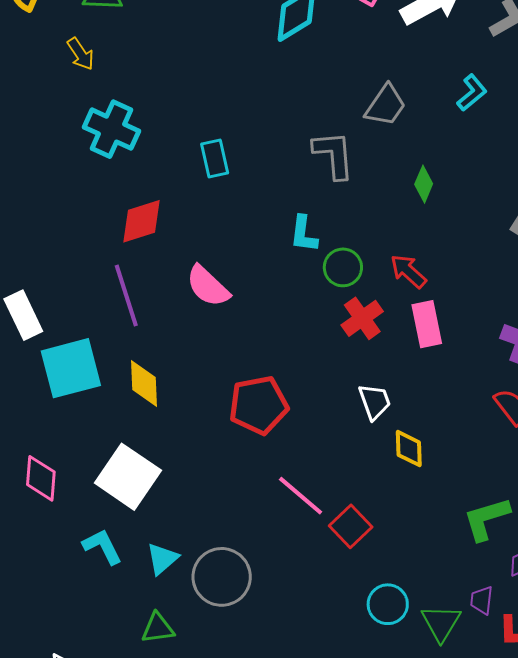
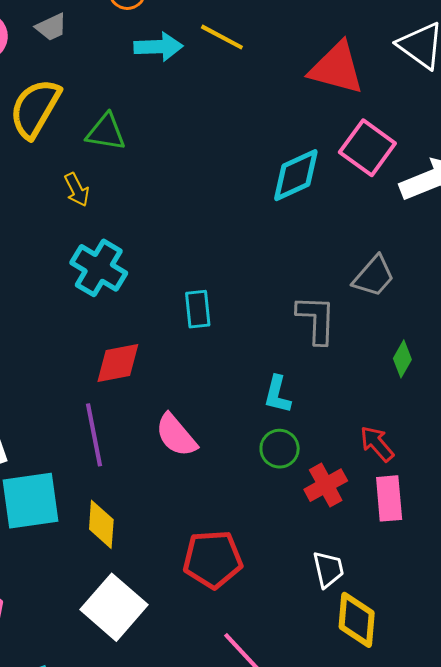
green circle: (343, 267) -> (280, 449), moved
yellow diamond: (409, 449) -> (357, 620), size x1.4
white square: (128, 477) -> (114, 607), moved

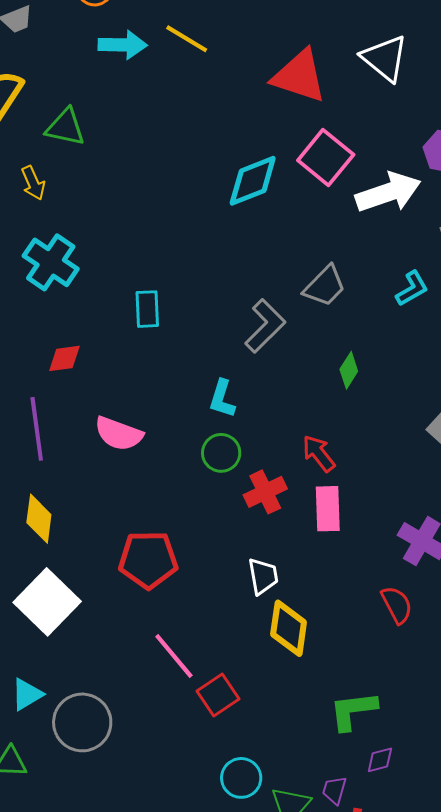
gray L-shape: (316, 319) -> (265, 326), turned 40
red diamond: (118, 363) -> (64, 358), size x0.7
pink semicircle: (176, 435) -> (119, 434), turned -33

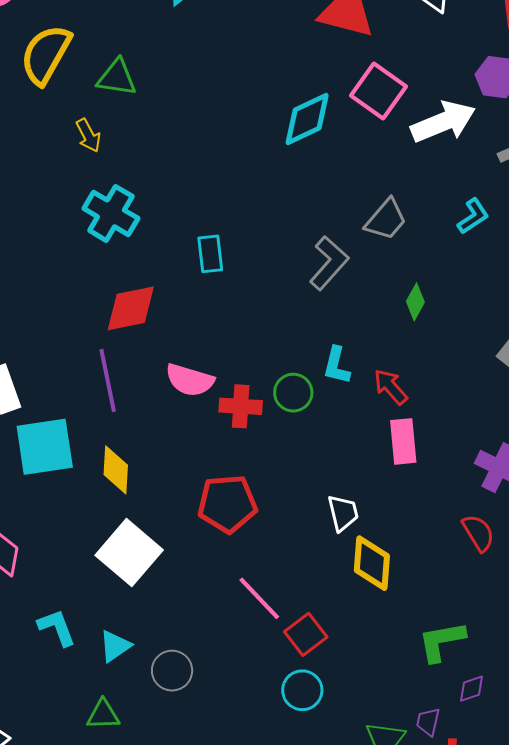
red diamond: (64, 358) -> (131, 308), size x1.6
cyan L-shape: (222, 399) -> (336, 365), moved
red cross: (265, 492) -> (241, 406), moved, turned 33
gray circle: (82, 722) -> (172, 671), size x0.7
cyan circle: (241, 778) -> (302, 690), moved

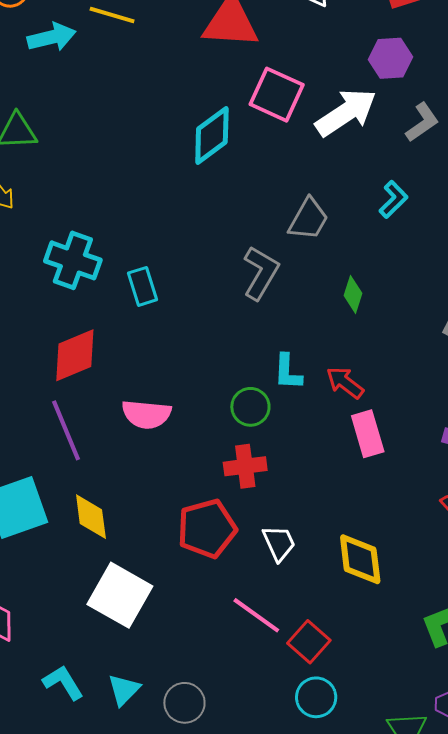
cyan cross: (111, 213) -> (73, 260), moved
red cross: (241, 406) -> (245, 466), moved
white trapezoid: (343, 513) -> (279, 543), moved

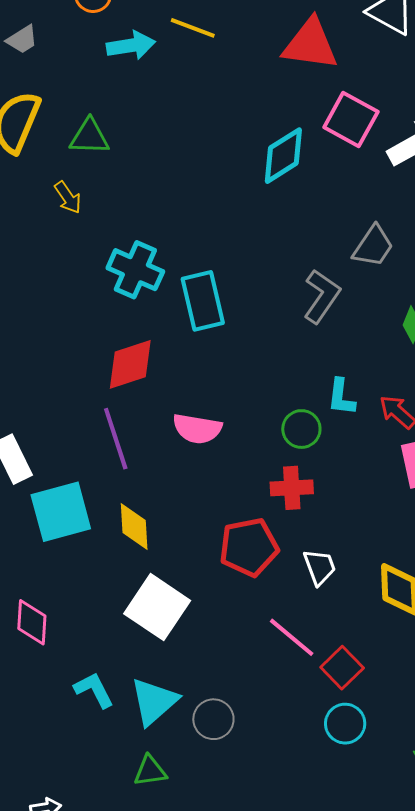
cyan rectangle: (142, 286) -> (203, 301), size x1.5
cyan triangle: (124, 690) -> (154, 702), size x1.5

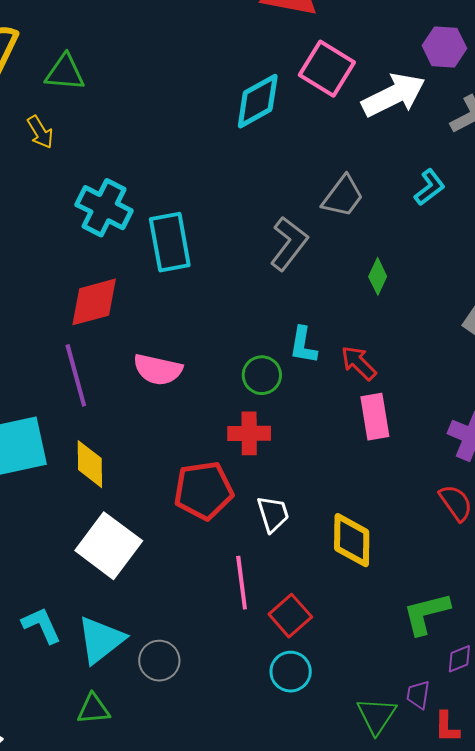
pink line: (292, 637) -> (242, 583), turned 40

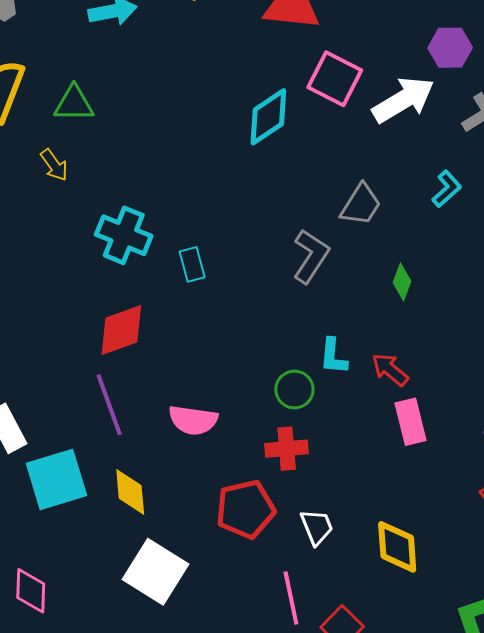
cyan rectangle: (170, 242) -> (192, 264), size x0.6
pink semicircle: (158, 370) -> (193, 420), moved

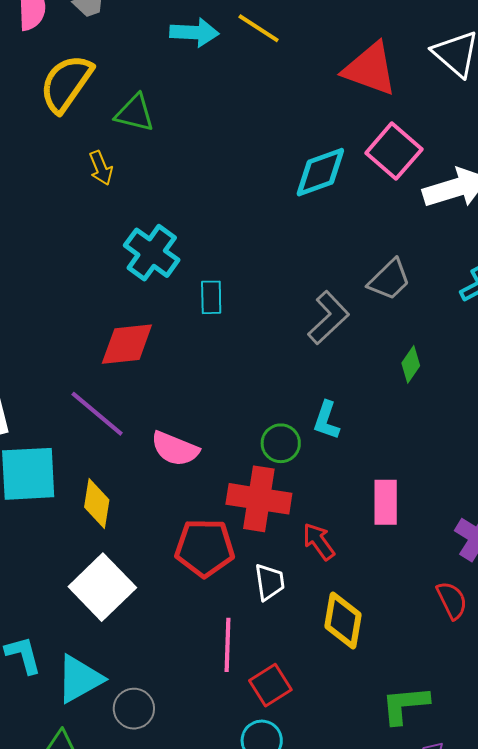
red arrow: (390, 370) -> (319, 541), moved
purple line: (109, 405) -> (97, 414), turned -44
red cross: (287, 449) -> (259, 499), size x1.5

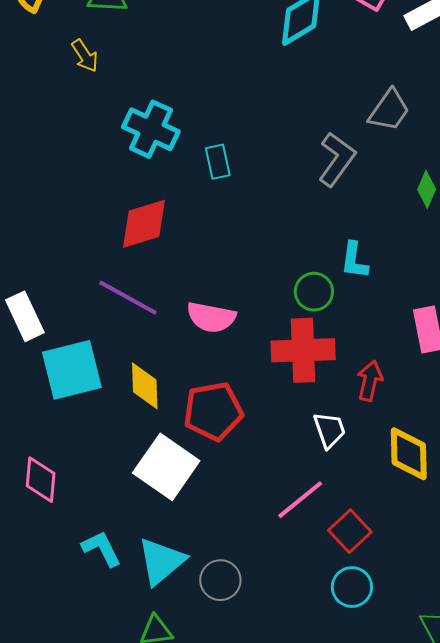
red arrow: (319, 541) -> (370, 381), turned 60
red pentagon: (205, 548) -> (213, 411), moved
pink line: (228, 645) -> (300, 500), turned 60

